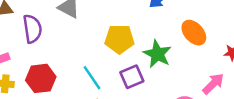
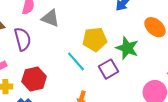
cyan line: (92, 78) -> (76, 61), moved

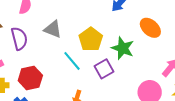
gray triangle: (50, 18) -> (53, 29), moved
yellow pentagon: (95, 39) -> (91, 39), turned -30

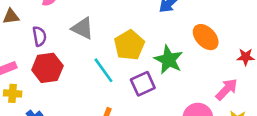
purple semicircle: (19, 38) -> (39, 36), size x0.7
red hexagon: (30, 78) -> (47, 68), moved

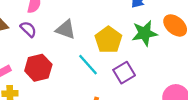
purple semicircle: (39, 36) -> (28, 29), moved, turned -30
green star: (169, 60) -> (145, 33), moved, turned -30

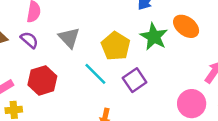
gray triangle: (66, 29) -> (69, 38), turned 30
green star: (145, 33) -> (154, 37), turned -30

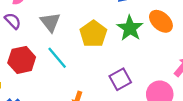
cyan line: (95, 74) -> (57, 58), moved
purple square: (135, 80) -> (120, 79), moved

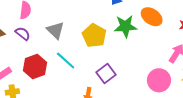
green star: (130, 28) -> (125, 26), turned -30
purple square: (120, 79) -> (106, 74), moved

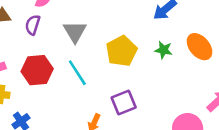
green star: (125, 26) -> (164, 50), size x0.6
purple semicircle: (23, 34) -> (33, 25), turned -126

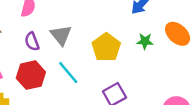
purple semicircle: (33, 25) -> (32, 41), moved, turned -30

